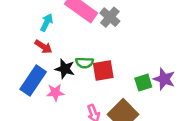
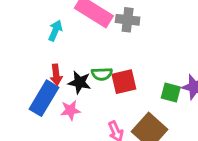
gray cross: (110, 17) -> (128, 20), turned -30
red arrow: (43, 47) -> (56, 75), moved, turned 54
green square: (143, 83) -> (171, 93), turned 36

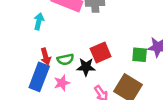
green semicircle: (102, 74) -> (65, 59), moved
black star: (80, 82) -> (86, 67), moved

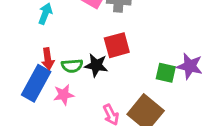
red square: (101, 53) -> (117, 45), moved
black star: (86, 67) -> (96, 65), moved

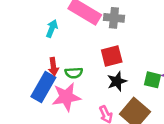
black star: (96, 65) -> (117, 81), moved, turned -30
pink star: (64, 95) -> (66, 97), size x1.6

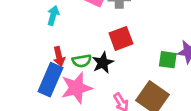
black star: (117, 81) -> (103, 63), moved

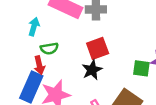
green semicircle: (82, 61) -> (49, 48), moved
black star: (103, 63) -> (92, 70), moved

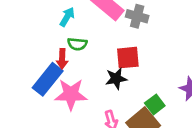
green square: (141, 68) -> (155, 104), moved, turned 30

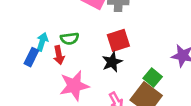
cyan arrow: (67, 17) -> (42, 42), moved
blue rectangle: (48, 79) -> (31, 57), moved, size x0.6

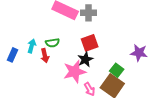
blue rectangle: (31, 57) -> (13, 55), moved
pink star: (74, 86) -> (75, 72), moved

